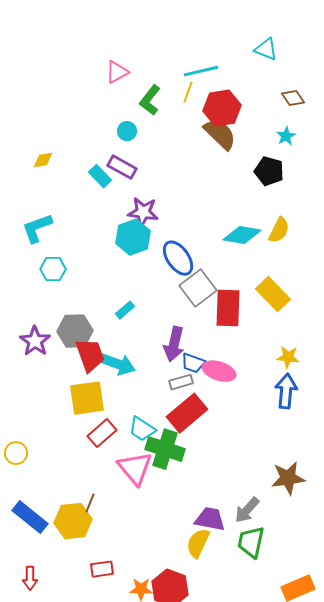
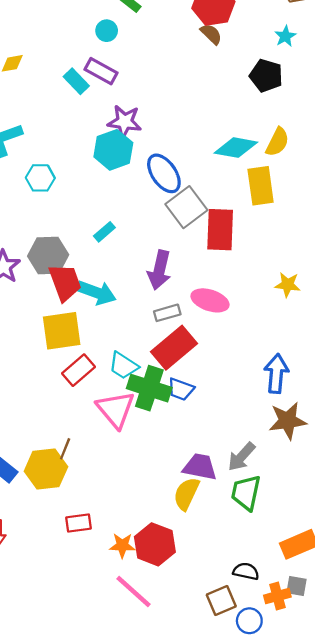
brown semicircle: (220, 134) -> (211, 34), size x0.6
cyan hexagon: (53, 269) -> (40, 178), moved
yellow rectangle: (273, 294) -> (261, 186), moved, turned 36
blue trapezoid: (193, 363) -> (181, 389), moved
blue arrow: (286, 391) -> (276, 373), moved

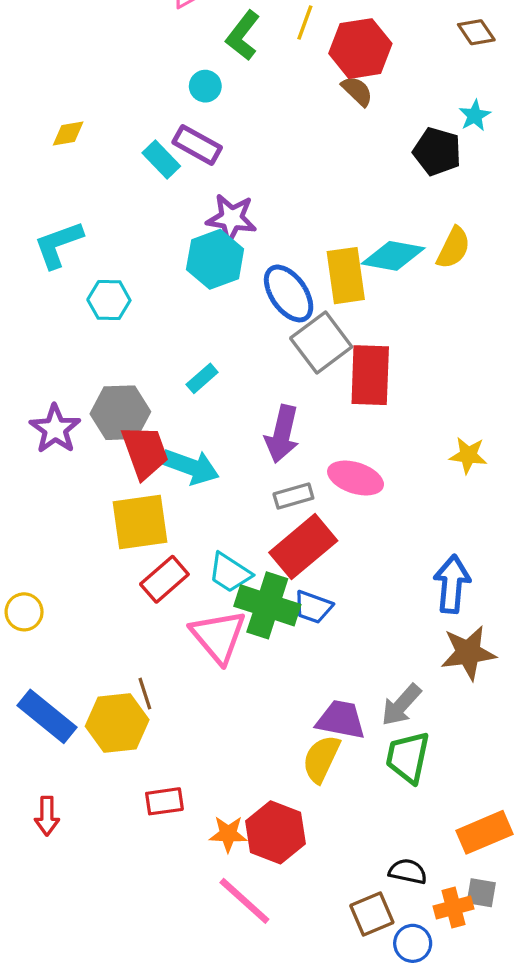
cyan star: (285, 36) -> (475, 116), moved
yellow rectangle: (261, 186) -> (346, 276), moved
brown line: (65, 449) -> (145, 694), turned -40

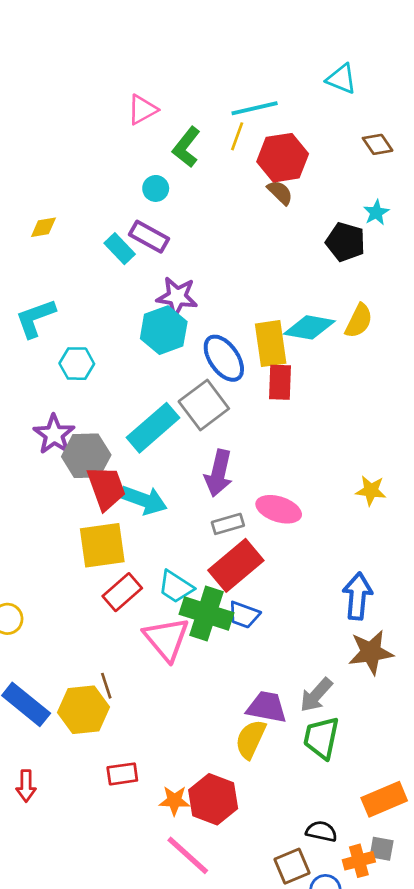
gray square: (321, 342) -> (204, 405), moved
red rectangle: (370, 375) -> (280, 382), moved, size x0.7
cyan rectangle: (202, 378) -> (153, 428), size x2.0
purple star: (55, 429) -> (54, 434), moved

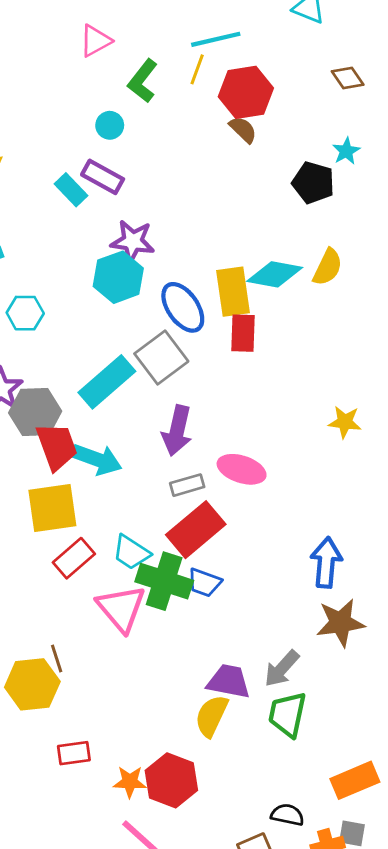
yellow star: (371, 491) -> (345, 422), moved

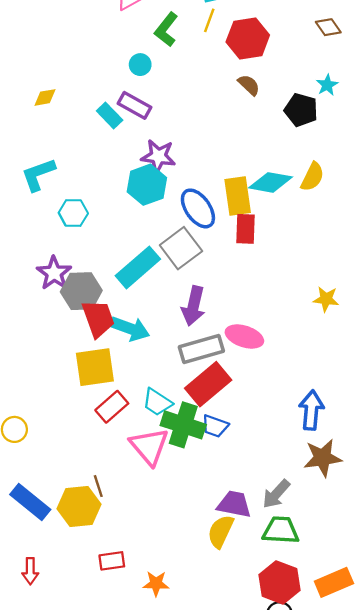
brown semicircle: (243, 130) -> (249, 85), moved
gray rectangle: (187, 485) -> (201, 349), size x1.6
green trapezoid: (287, 714) -> (281, 530), turned 81
red hexagon: (171, 780) -> (280, 582), moved

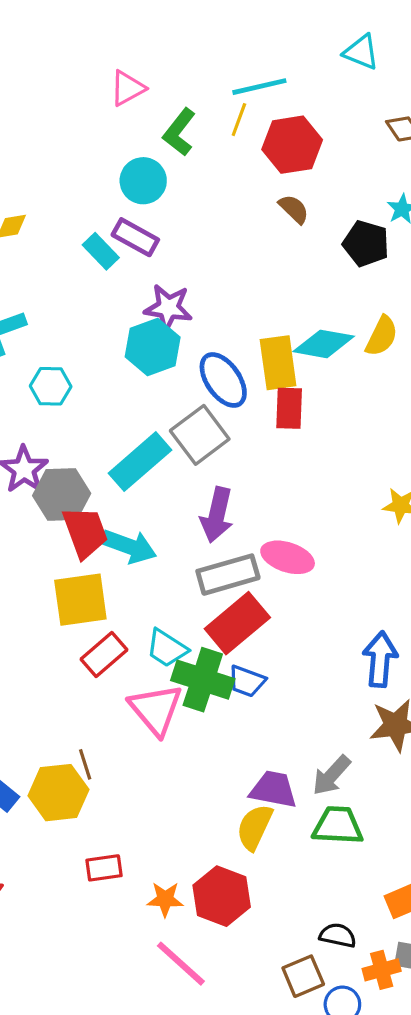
cyan circle: (140, 65) -> (143, 181), size x1.5
red hexagon: (280, 582) -> (222, 896), moved

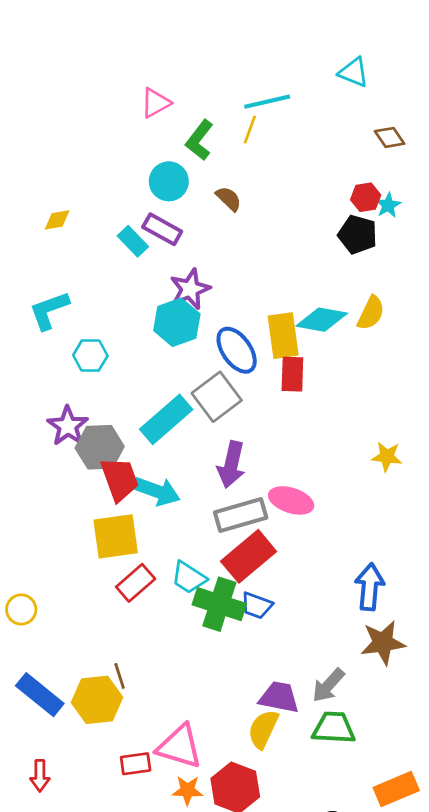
red hexagon: (292, 145) -> (366, 197), moved, size x0.6
brown semicircle: (294, 209) -> (229, 199), moved
purple star: (168, 308) -> (190, 289), turned -30
pink triangle: (156, 709) -> (179, 746), moved, turned -33

